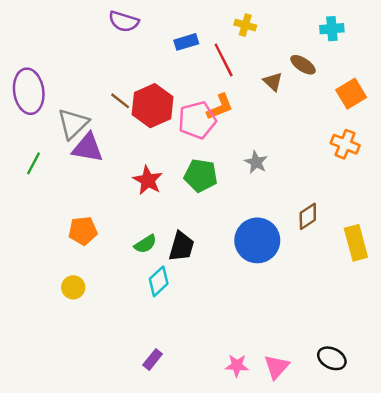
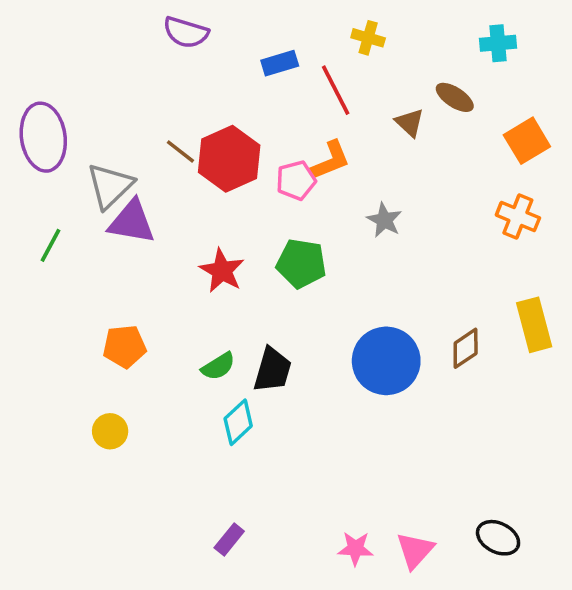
pink pentagon: (197, 120) -> (296, 180), size x0.7
gray star: (256, 162) -> (384, 220), moved
brown diamond: (308, 216) -> (466, 348), moved
yellow rectangle: (356, 243) -> (534, 325), moved

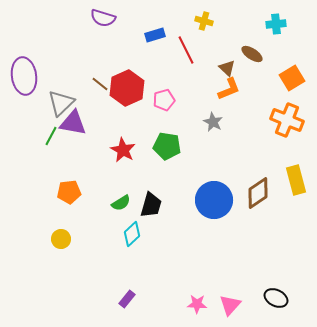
orange L-shape: (330, 161) -> (229, 89), moved
orange cross: (518, 216) -> (287, 120), size x1.4
green line: (50, 245) -> (51, 136), moved
brown diamond: (466, 348) -> (258, 193), size x1.4

